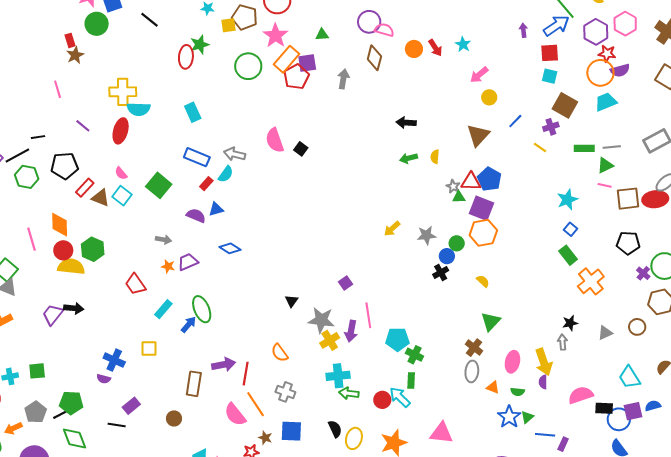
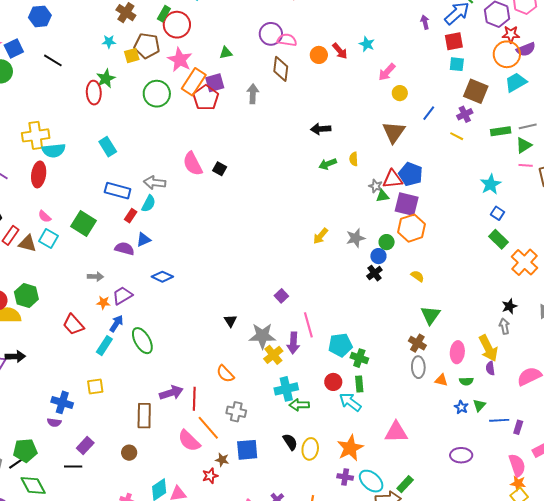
blue arrow: (189, 325) -> (116, 324), moved
red circle: (382, 400) -> (333, 382), moved
blue star: (509, 417) -> (461, 407), size x0.6

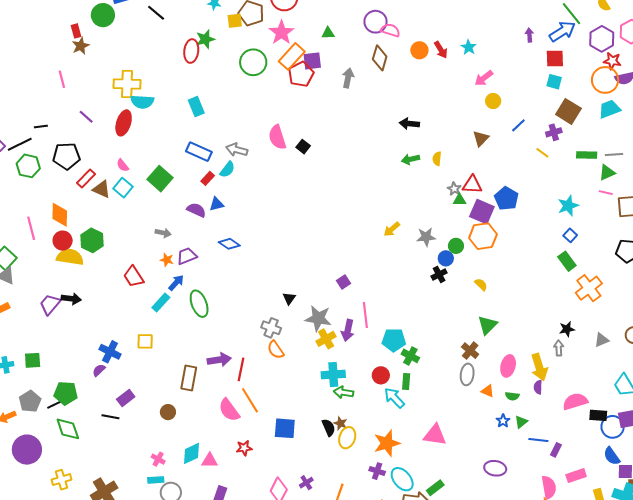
brown triangle: (394, 132) -> (481, 138), size x0.7
blue pentagon: (411, 174) -> (506, 198), moved
gray cross: (236, 412) -> (271, 328), moved
purple semicircle: (54, 422) -> (99, 370), turned 120
brown star: (222, 460) -> (340, 423), moved

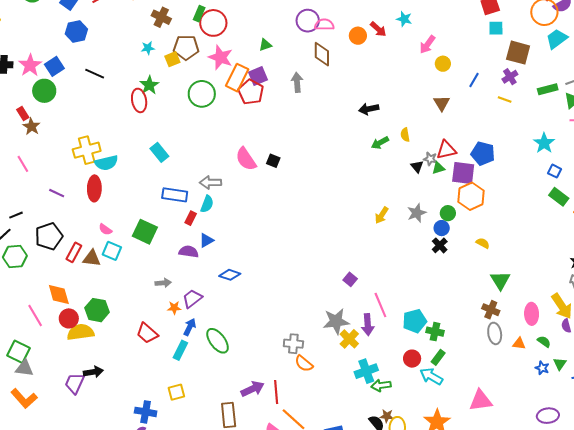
black triangle: (289, 298) -> (417, 167), moved
green rectangle: (406, 382) -> (438, 357), turned 49
green semicircle: (512, 396) -> (544, 342), turned -136

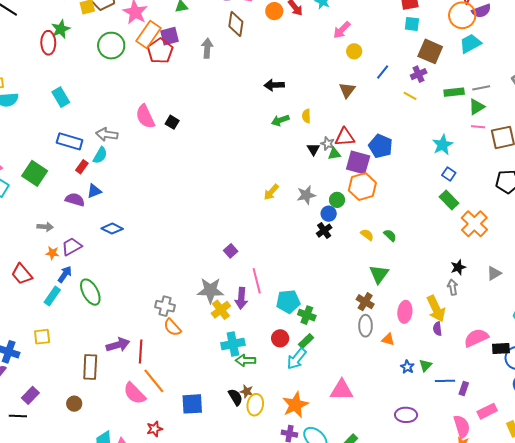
green semicircle: (544, 342) -> (390, 235), moved
cyan arrow: (431, 376) -> (297, 359), turned -90

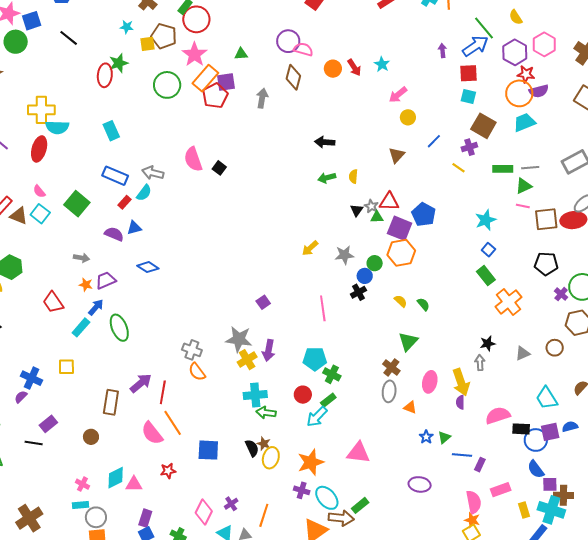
pink line: (257, 281) -> (323, 308), moved
purple arrow: (118, 345) -> (141, 383), turned -30

